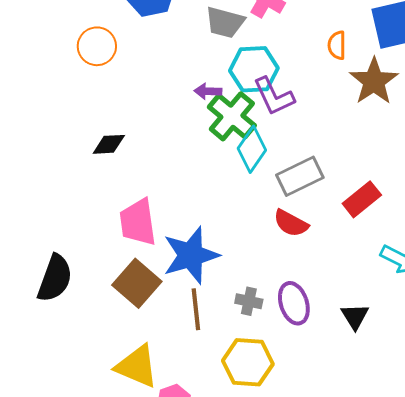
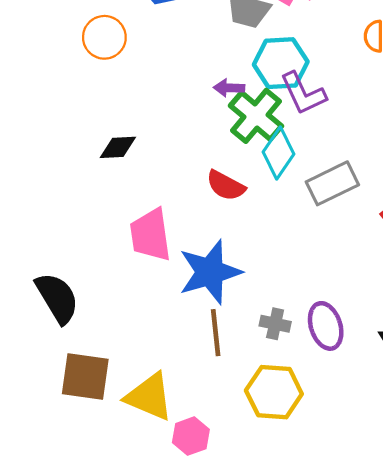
red semicircle: (291, 223) -> (226, 186), moved
black semicircle: (55, 278) -> (57, 298), turned -51
brown square: (137, 283) -> (85, 376), moved, turned -33

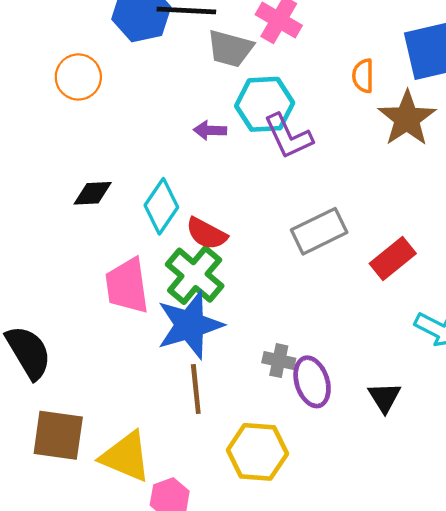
green cross: (256, 116) -> (195, 275), moved
cyan diamond: (278, 153) -> (161, 206), moved
gray cross: (275, 324) -> (279, 361), moved

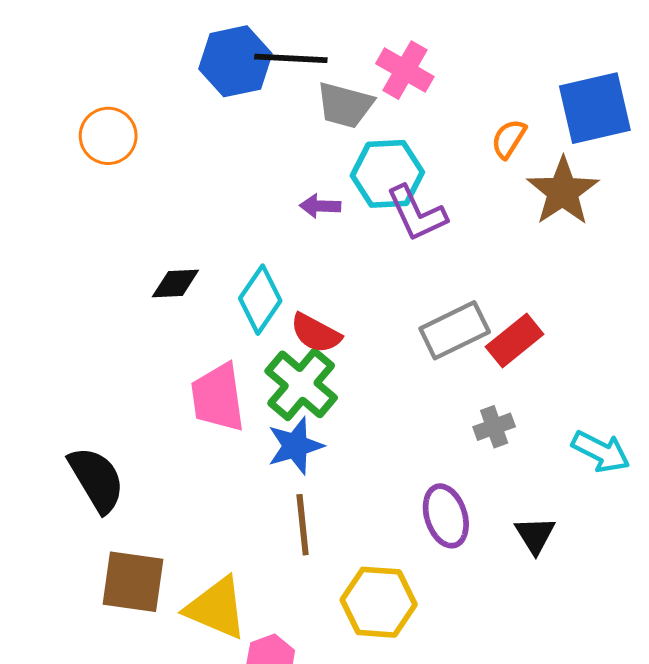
orange semicircle: (363, 76) -> (509, 139), turned 32
orange circle: (78, 77) -> (108, 136), moved
red rectangle: (393, 259) -> (515, 341), moved
blue star: (190, 325) -> (295, 446), size x0.7
gray cross: (279, 361) -> (494, 427), moved, turned -32

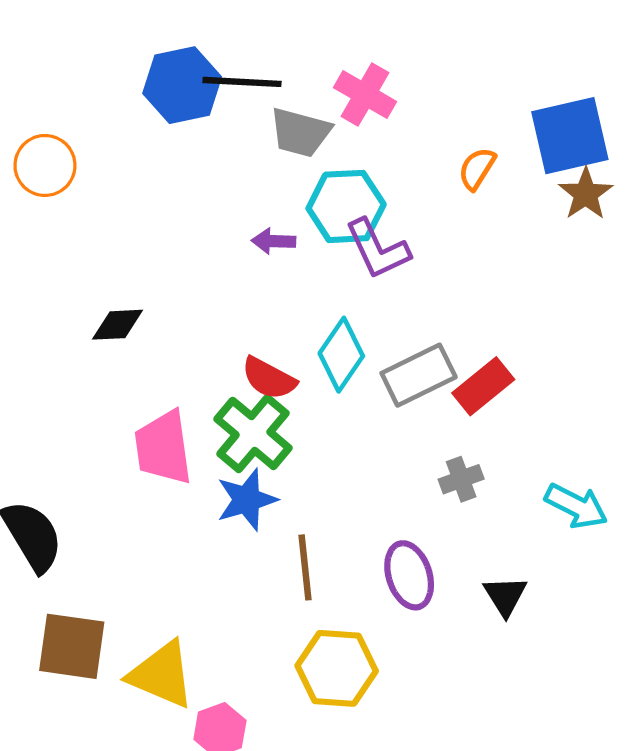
brown star: (563, 191) -> (586, 194), moved, size x0.7
cyan diamond: (260, 300) -> (341, 355), moved
brown line: (303, 525) -> (305, 567), moved

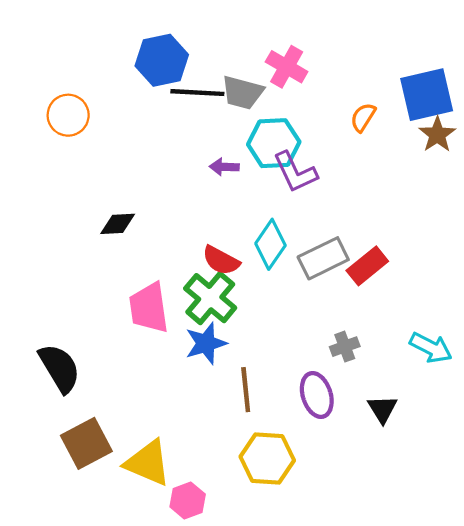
black line: (242, 82) -> (197, 93), moved
gray cross: (461, 479) -> (345, 347), moved
brown square: (72, 646) -> (86, 443), turned -36

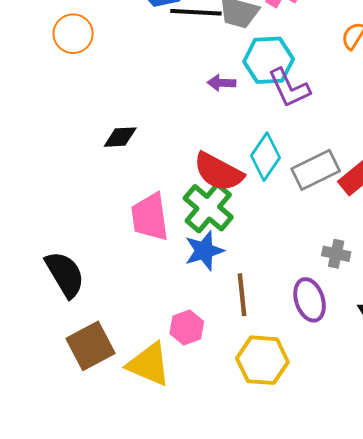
red semicircle: (221, 260) -> (218, 172), size x1.4
gray cross: (345, 347) -> (336, 254), turned 32
pink hexagon: (188, 500) -> (187, 327), moved

